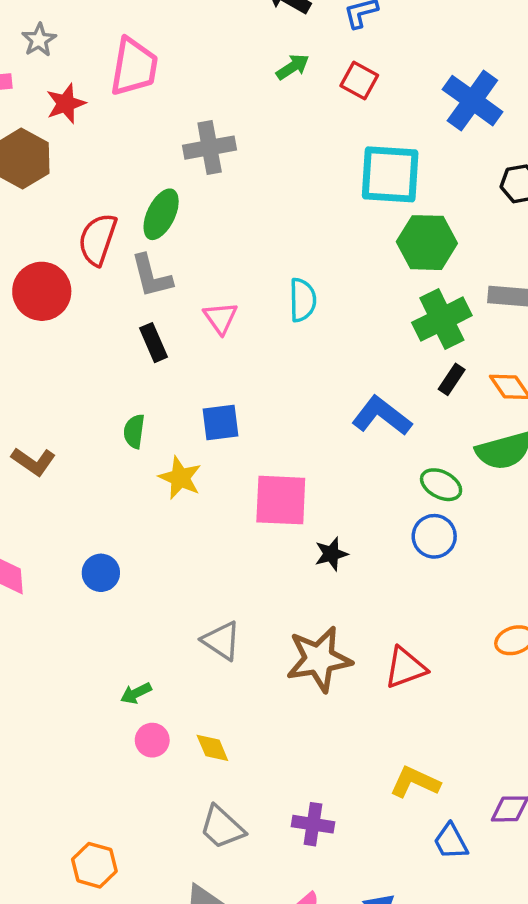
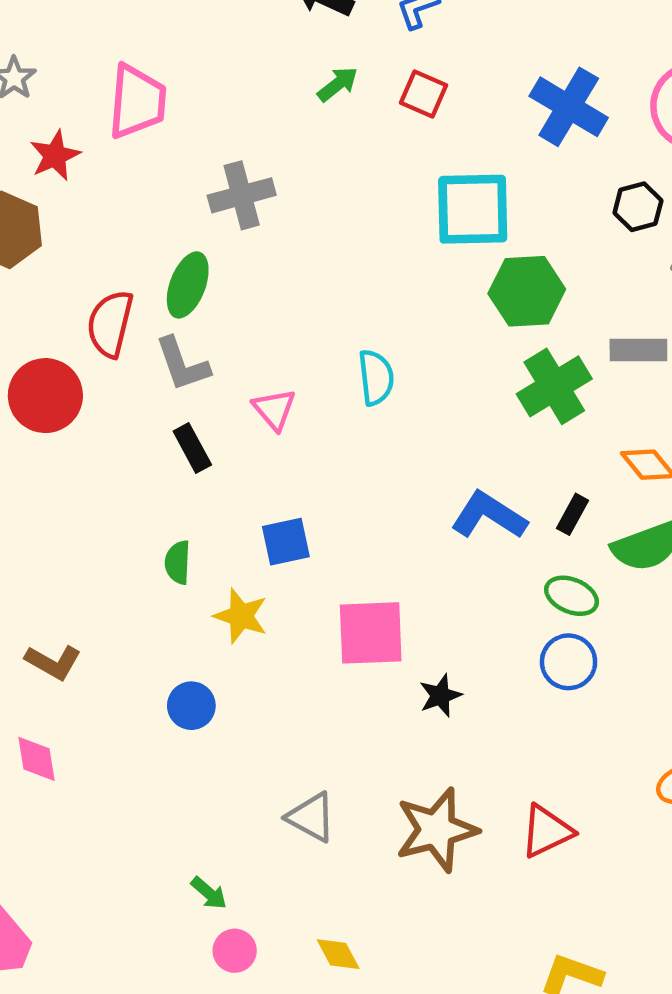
black rectangle: (452, 379) -> (573, 514), moved
brown L-shape: (34, 461) -> (53, 662), moved
blue circle: (101, 573) -> (191, 706), moved
green arrow: (136, 693) -> (209, 893), turned -108
yellow diamond: (212, 748) -> (338, 954), moved

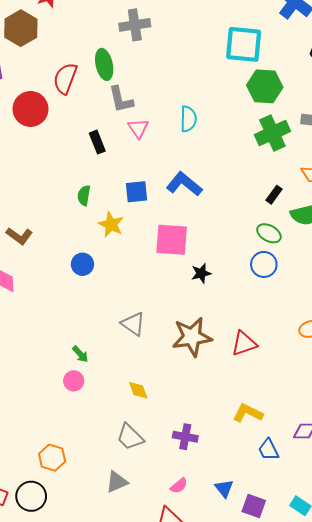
green ellipse: (188, 285) -> (104, 64), turned -40
gray L-shape: (182, 364) -> (121, 99), moved
blue L-shape: (489, 515) -> (184, 184), moved
pink circle: (235, 951) -> (74, 381), moved

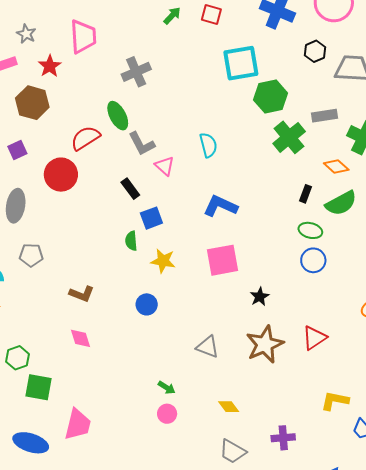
red semicircle: (65, 78) -> (85, 138), turned 52
blue square: (136, 192) -> (151, 218), moved
black star: (201, 273) -> (260, 297), moved

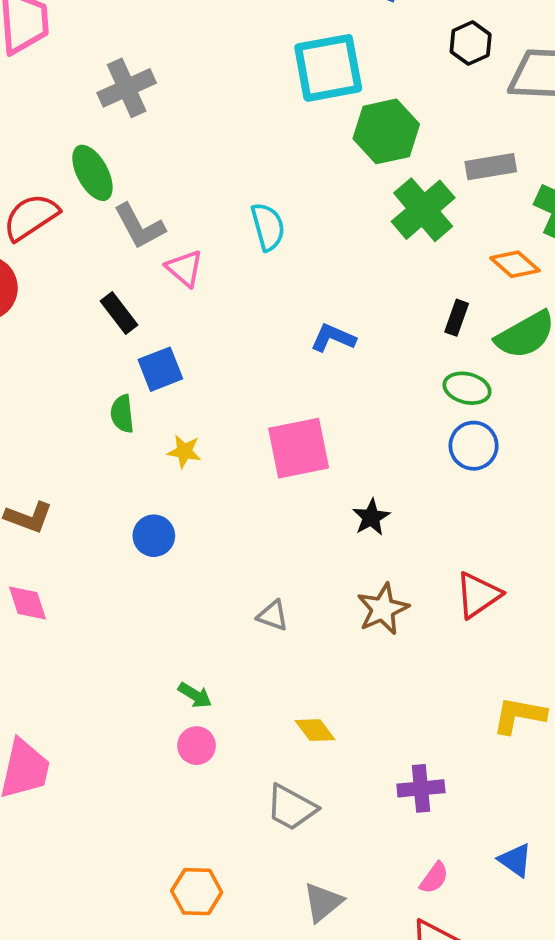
blue L-shape: (220, 206) -> (333, 338), moved, size x0.7
yellow star: (163, 261) -> (184, 451), size x0.7
brown star: (265, 344) -> (383, 609), size x0.7
gray triangle: (208, 347) -> (273, 616), size x0.7
gray trapezoid: (233, 451) -> (291, 808), moved

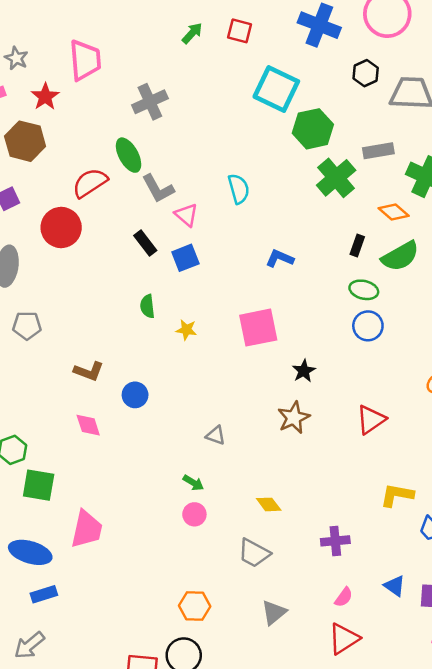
cyan square: (328, 68) -> (276, 89), turned 36
blue square: (160, 369) -> (185, 258), moved
blue circle: (154, 536) -> (135, 395), moved
brown star: (383, 609) -> (294, 418), moved
gray triangle: (273, 616) -> (216, 435), moved

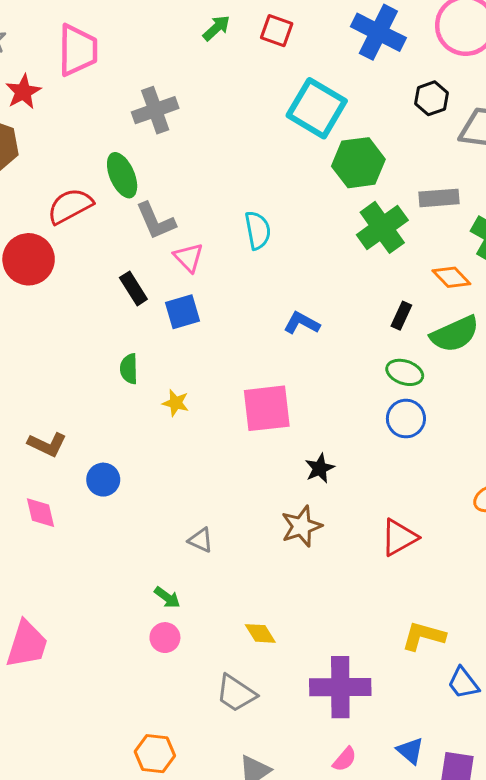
purple cross: (335, 541) -> (340, 687), size x1.6

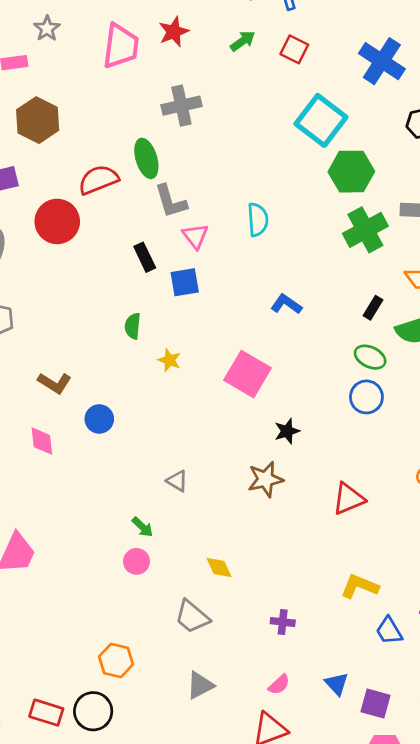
red star: (23, 92) -> (174, 32), moved
pink square: (267, 408) -> (248, 374), turned 30
purple cross: (340, 687) -> (283, 622), size x0.5

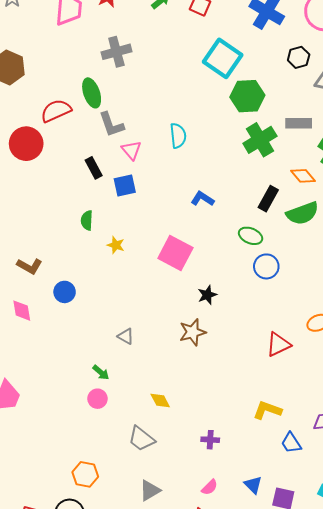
black rectangle: (373, 308) -> (268, 199), size x1.4
green ellipse: (370, 357) -> (251, 236), moved
red triangle: (349, 499) -> (278, 345), moved

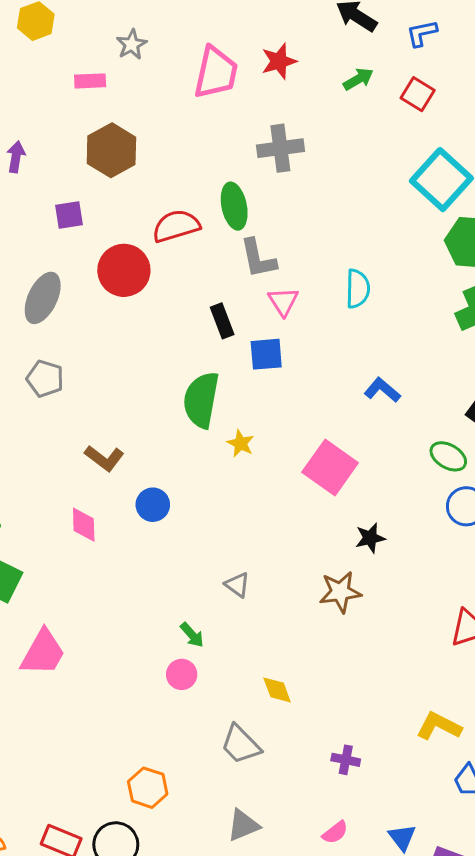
green semicircle: (87, 220) -> (201, 400), size x1.8

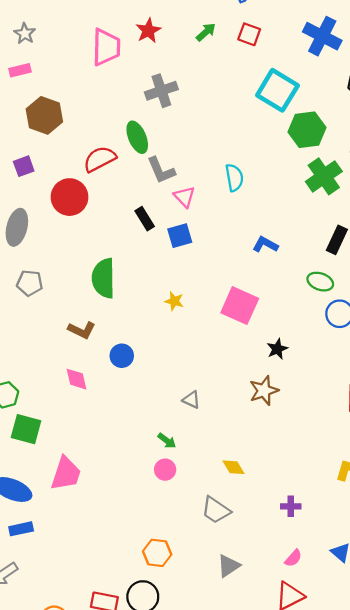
gray star: (132, 44) -> (25, 34), moved
green semicircle: (201, 400) -> (103, 278), moved

